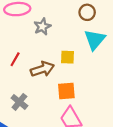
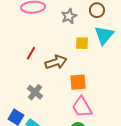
gray star: (42, 27) -> (69, 16), moved
yellow square: (67, 57) -> (82, 43), moved

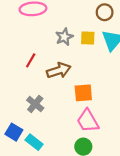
gray star: (69, 16) -> (64, 37), moved
yellow square: (82, 43) -> (88, 38), moved

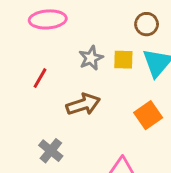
red line: (31, 60) -> (40, 78), moved
orange square: (83, 93) -> (148, 115), moved, turned -30

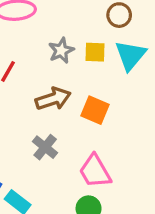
orange square: (148, 115) -> (95, 110), moved, turned -32
gray cross: (51, 151) -> (45, 147), moved

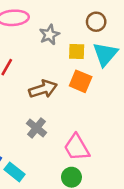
gray star: (61, 50) -> (49, 35), moved
orange square: (95, 110) -> (81, 81), moved

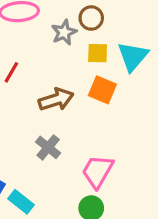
brown circle: (96, 22) -> (91, 18), moved
pink trapezoid: (77, 147) -> (98, 171), turned 60

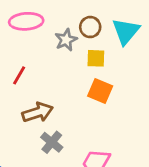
cyan triangle: (133, 56) -> (126, 31), moved
brown arrow: (56, 99) -> (38, 112), moved

